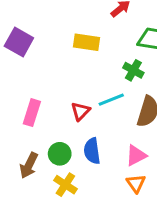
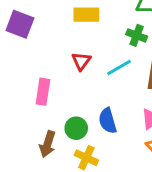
red triangle: (80, 111) -> (81, 61), moved

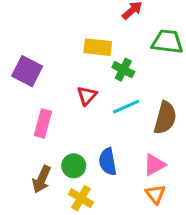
purple square: (20, 24) -> (27, 71), moved
green cross: (137, 35) -> (123, 70), moved

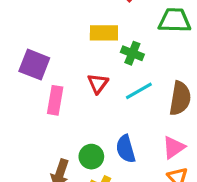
pink rectangle: (43, 123) -> (55, 100), moved

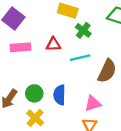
red triangle: (98, 83) -> (53, 44), turned 35
pink rectangle: (55, 100) -> (21, 47), turned 60

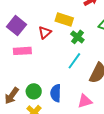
red triangle: (53, 44) -> (45, 32), moved, turned -40
cyan line: (80, 58) -> (74, 61), turned -42

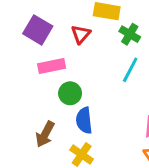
green circle: (34, 91) -> (70, 93), moved
blue semicircle: (56, 93) -> (84, 120), moved

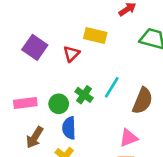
green cross: (130, 34) -> (84, 95), moved
pink rectangle: (52, 66) -> (25, 103), moved

